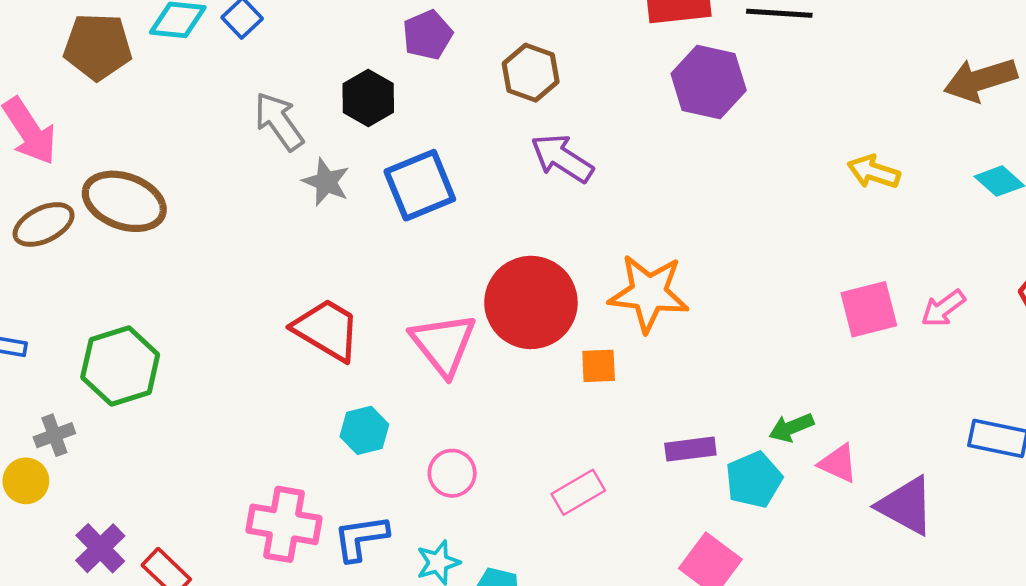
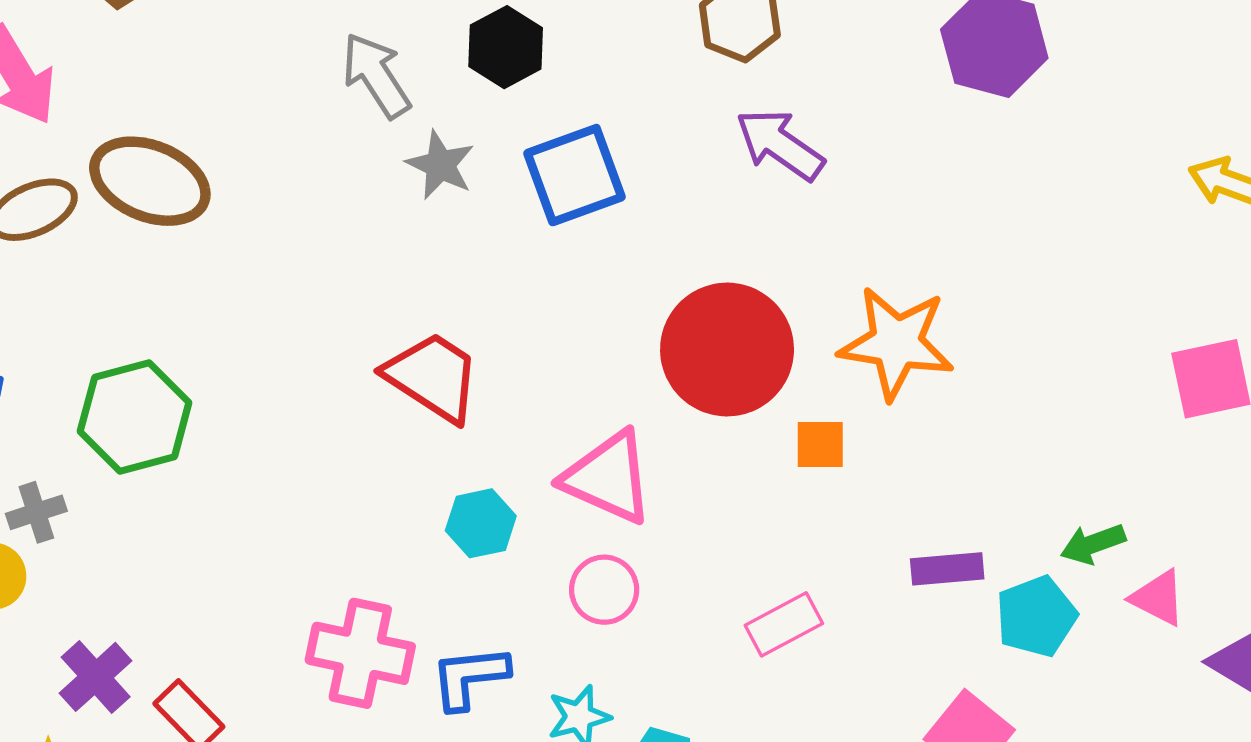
pink triangle: (443, 344) -> (608, 478), moved, turned -30

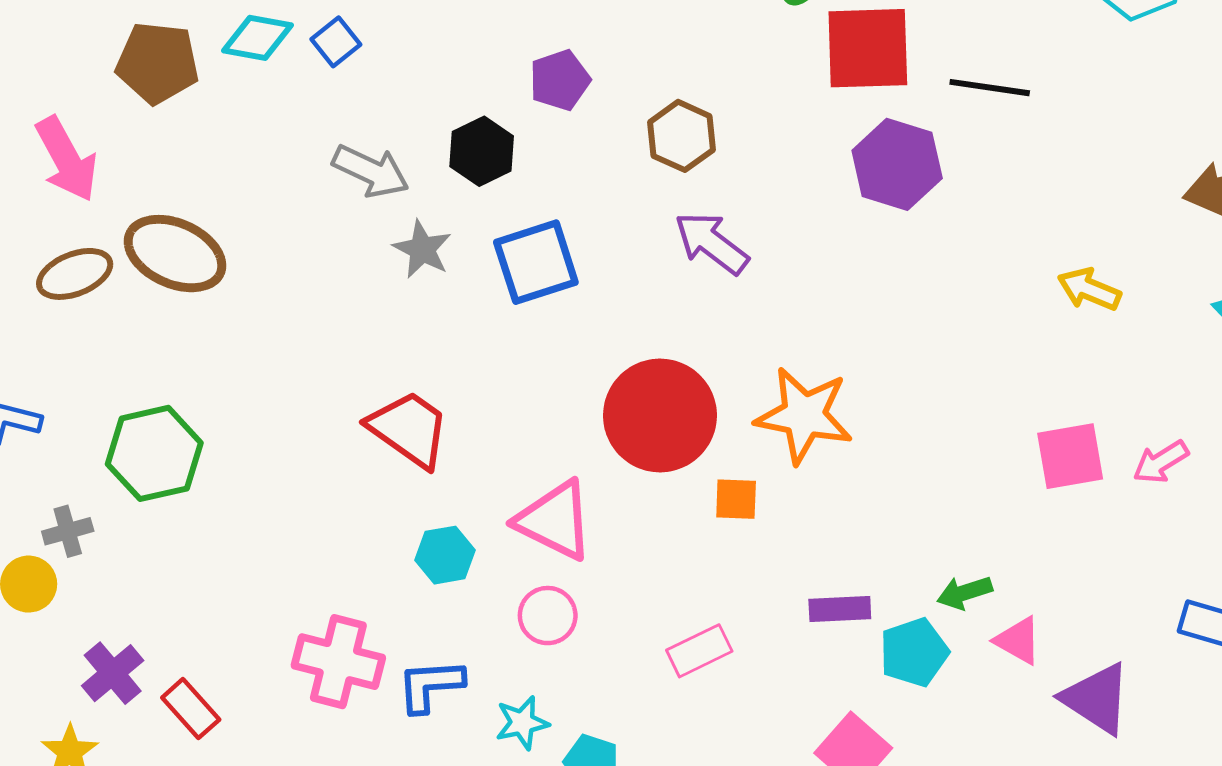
gray arrow: (376, 75) -> (371, 171), turned 146

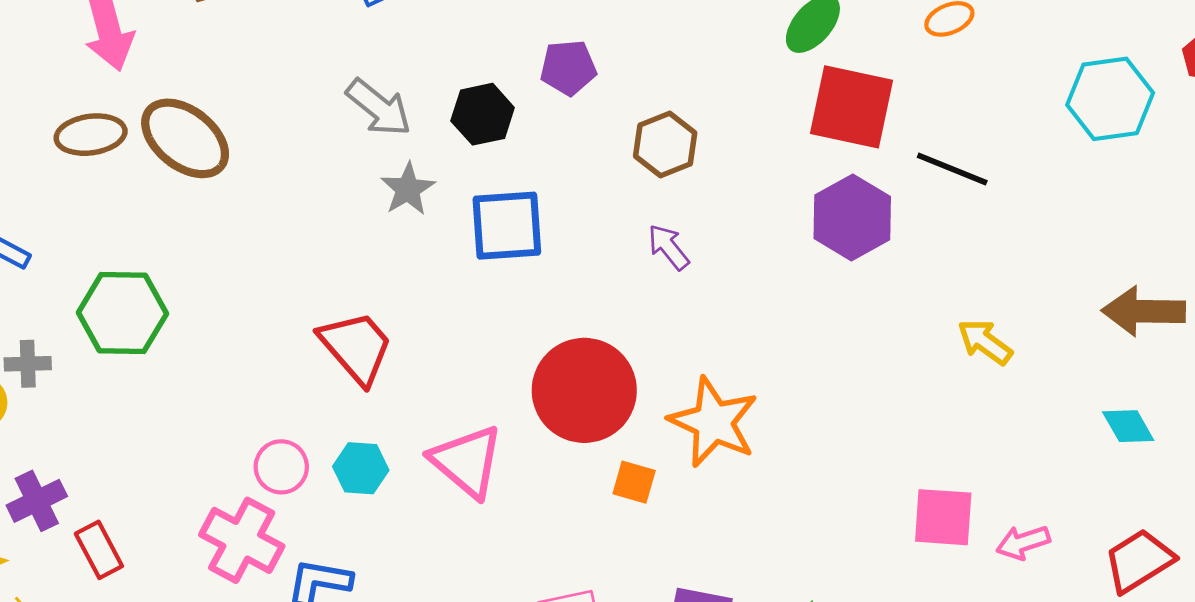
purple arrow: (712, 243) -> (668, 247), size x0.7
yellow arrow: (1089, 289) -> (985, 342), moved
pink circle: (548, 616) -> (281, 467), moved

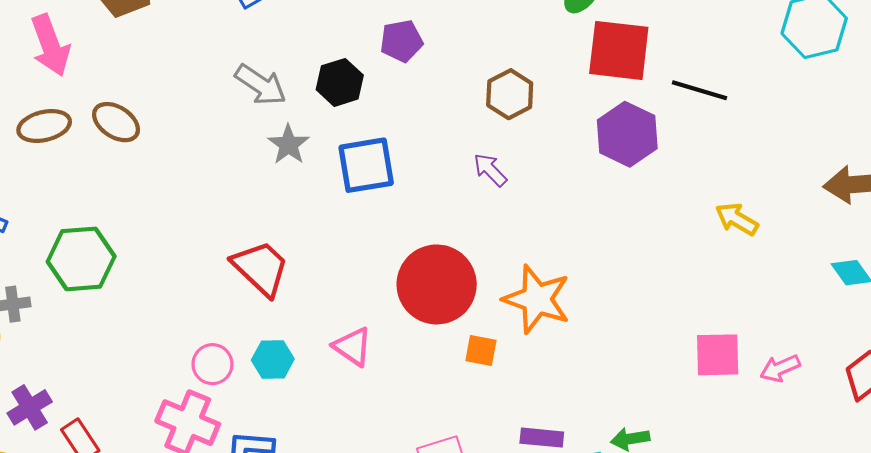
brown ellipse: (185, 138) -> (116, 122), size x0.7
brown hexagon: (665, 145) -> (510, 94), moved
pink triangle: (467, 461) -> (353, 347), size x0.7

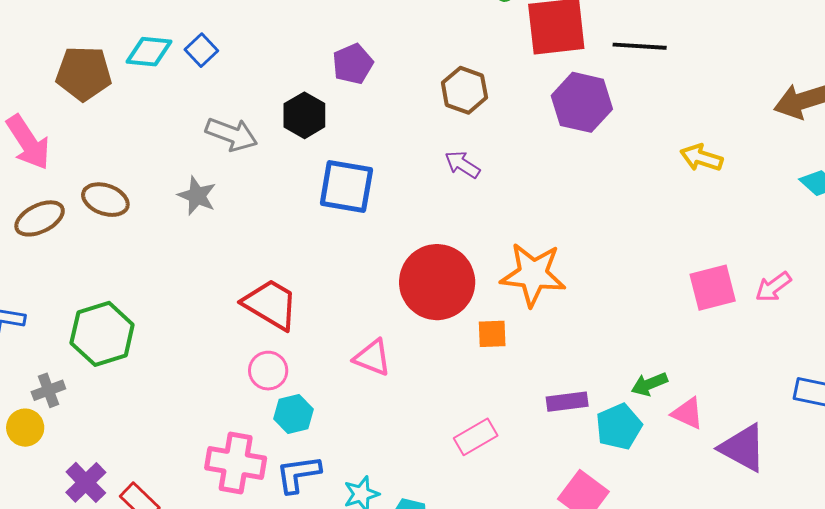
gray star: (288, 145) -> (197, 196), moved
blue square: (366, 165) -> (346, 186), turned 32
cyan hexagon: (273, 359) -> (294, 414), moved
pink circle: (212, 364) -> (268, 371), moved

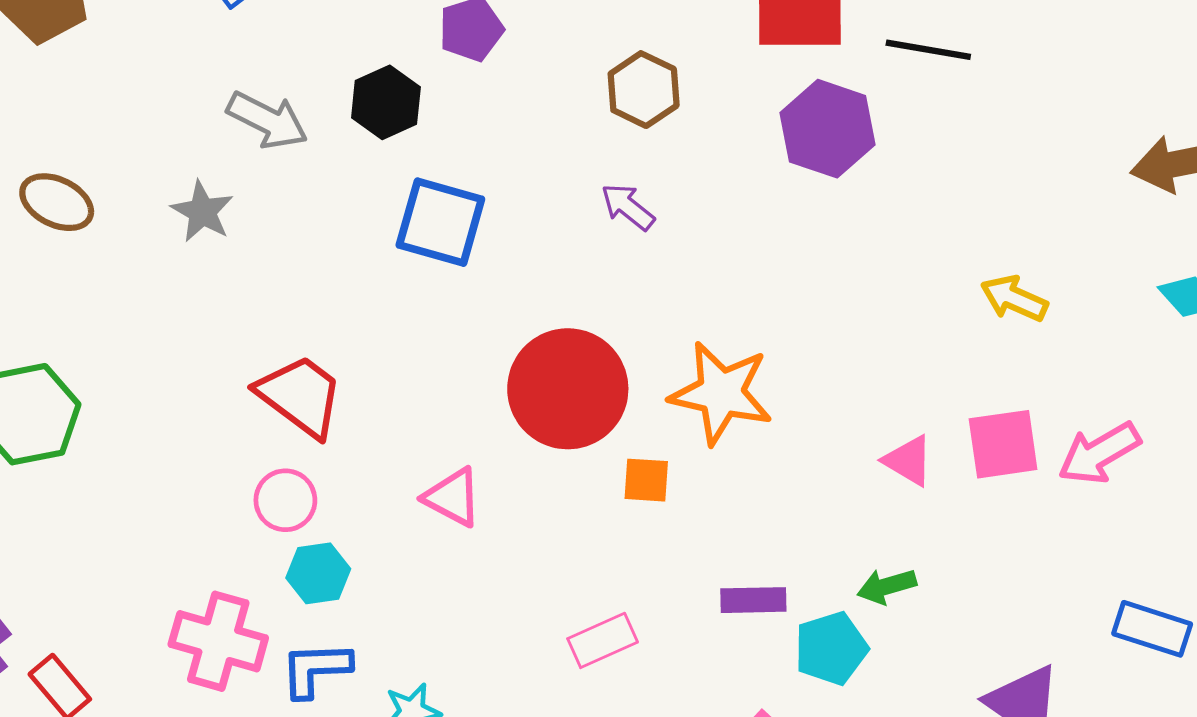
yellow arrow: (701, 158) -> (1014, 298), moved
pink arrow: (773, 287) -> (1099, 453), size x1.4
pink triangle: (688, 413) -> (908, 461), moved

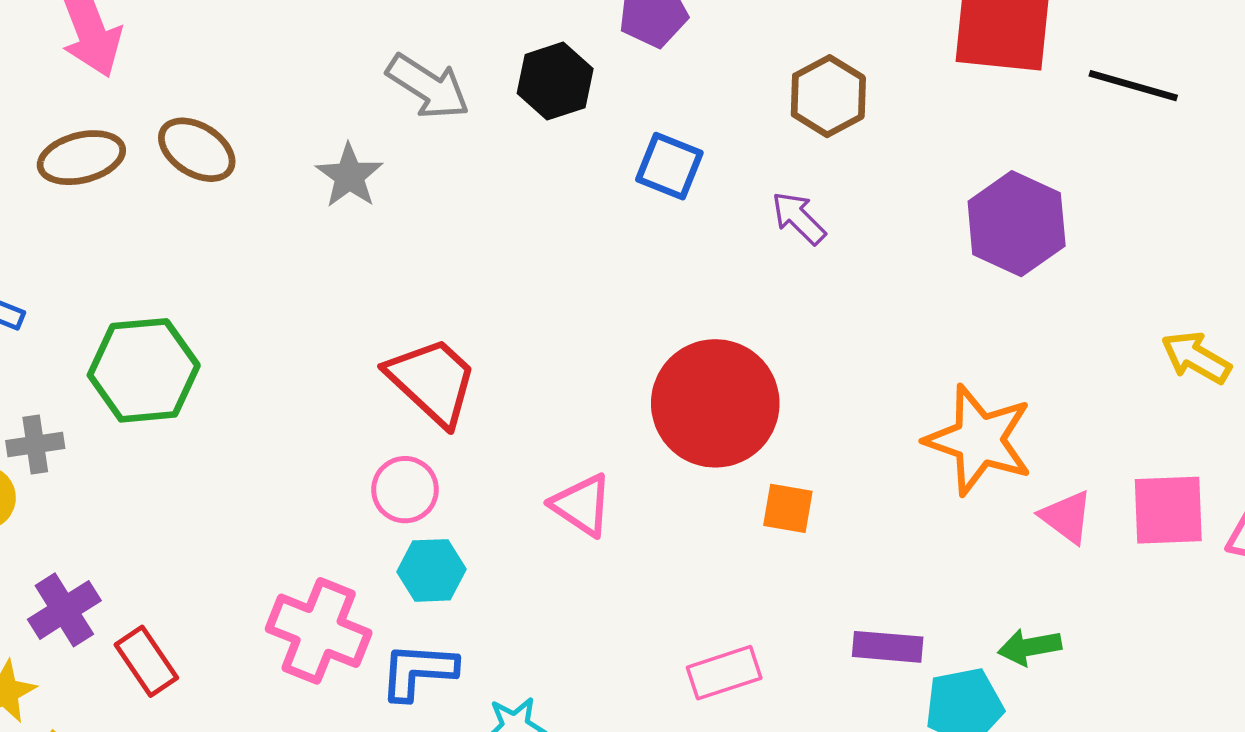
purple hexagon: (828, 129) -> (1017, 224), moved
blue square: (440, 222) -> (669, 166), moved, size x0.7
orange star: (721, 393) -> (979, 440), moved

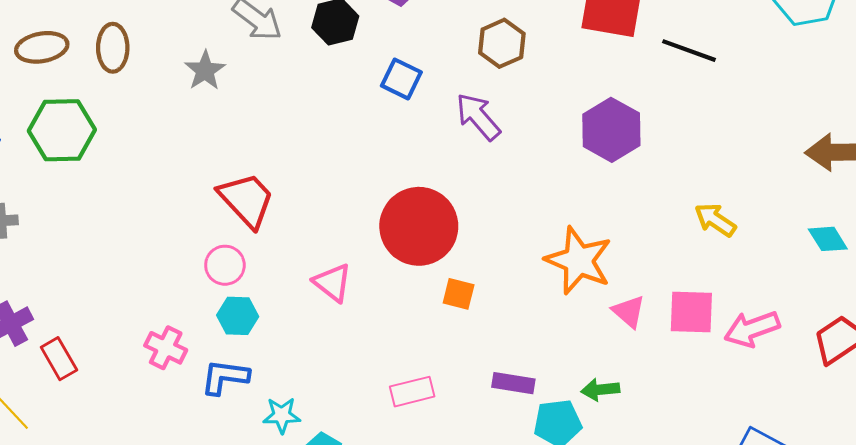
brown ellipse: (197, 150) -> (113, 48), turned 54
purple arrow: (799, 218) -> (478, 117), size x1.4
green hexagon: (144, 370) -> (62, 130), moved
pink cross: (319, 631) -> (166, 348), size x0.7

